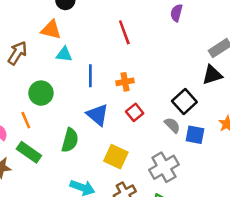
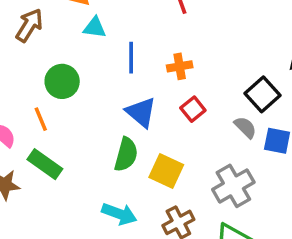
green semicircle: (70, 140) -> (126, 155), moved

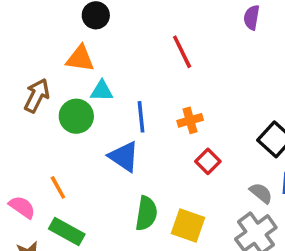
green circle: (62, 81) -> (76, 116), moved
blue triangle: (141, 112) -> (124, 157), moved
gray semicircle: (245, 127) -> (261, 193), moved

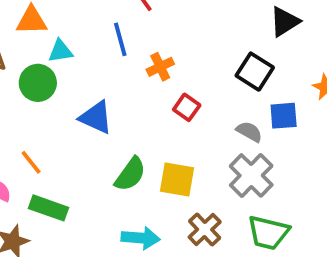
blue line: (141, 117) -> (120, 39), moved
green semicircle: (146, 213) -> (130, 174), turned 36

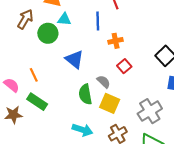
gray semicircle: (249, 132) -> (104, 82), moved
green semicircle: (130, 174) -> (85, 94), turned 120

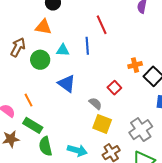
cyan triangle: (64, 19) -> (63, 50), moved
orange cross: (116, 41) -> (135, 65), moved
green semicircle: (85, 94) -> (45, 146), moved

